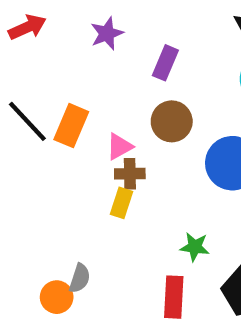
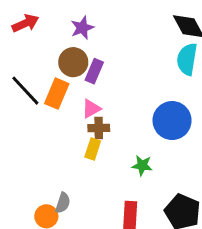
purple rectangle: (165, 63) -> (94, 71), moved
brown circle: (172, 121) -> (73, 62), moved
green star: (195, 247) -> (142, 165), moved

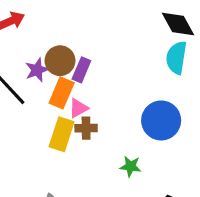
purple star: (82, 28) -> (37, 70), moved
orange rectangle: (57, 94) -> (62, 93), moved
yellow rectangle: (93, 149) -> (62, 134), moved, size x1.5

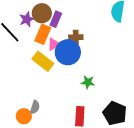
blue circle: (161, 120) -> (68, 52), moved
brown cross: (86, 128) -> (76, 37), moved
yellow rectangle: (62, 134) -> (43, 61), turned -70

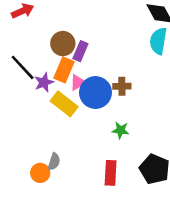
purple star: (27, 19) -> (44, 82), moved
brown cross: (76, 37) -> (122, 86), moved

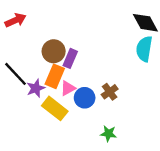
brown cross: (122, 86) -> (110, 92), turned -35
blue circle: (95, 93) -> (85, 98), size x0.7

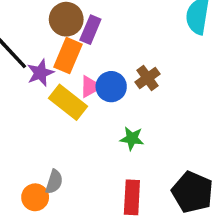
pink triangle: (68, 88) -> (90, 87), moved
green star: (108, 134) -> (132, 139), moved

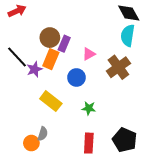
brown cross: (147, 78) -> (118, 67), moved, size x1.6
pink triangle: (90, 87) -> (89, 54), moved
yellow rectangle: (68, 102) -> (51, 101), moved

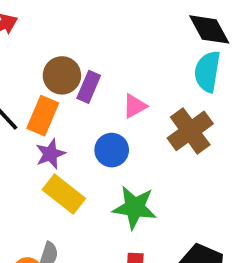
orange rectangle: (51, 59) -> (43, 116), moved
purple star: (34, 69) -> (50, 154), moved
green star: (89, 108) -> (135, 207), size x1.6

